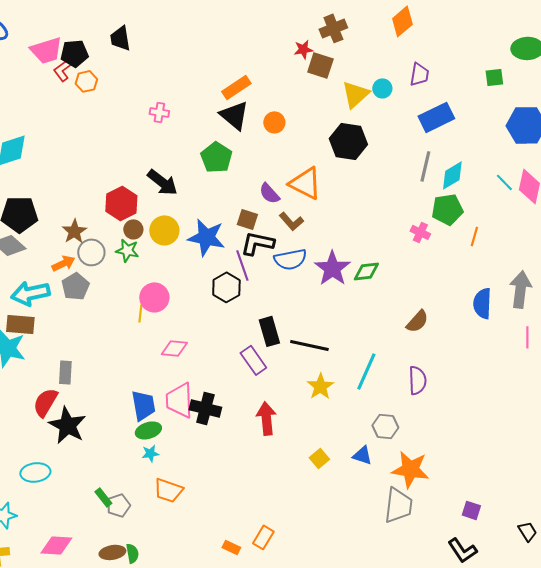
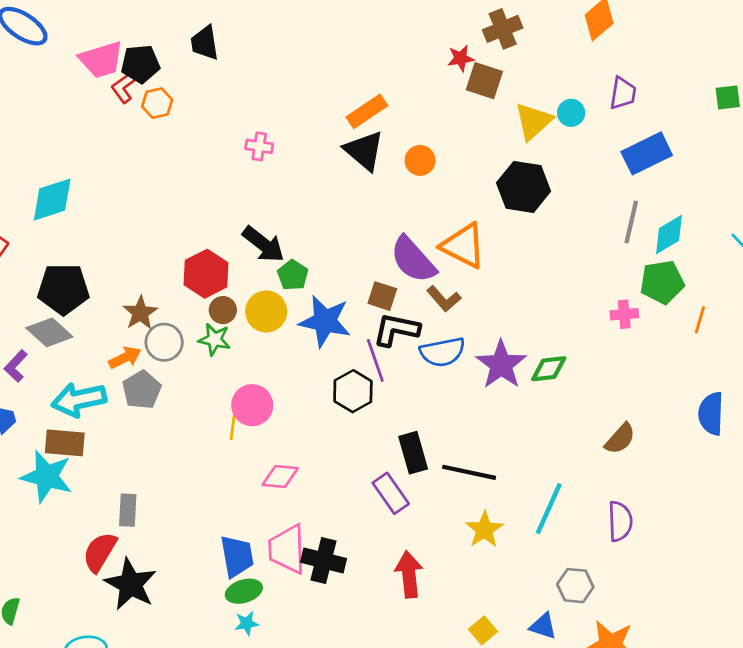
green pentagon: (216, 157) -> (293, 275), moved, size x0.7
purple semicircle: (269, 193) -> (413, 260), size x1.6
pink cross: (420, 232) -> (624, 314), turned -30

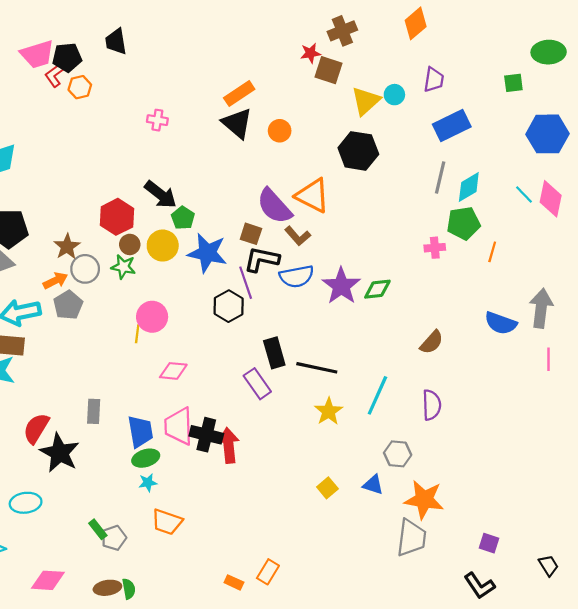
blue semicircle: (711, 414) -> (501, 323), turned -72
gray rectangle: (128, 510) -> (94, 411), moved
red arrow: (409, 574) -> (229, 445), moved

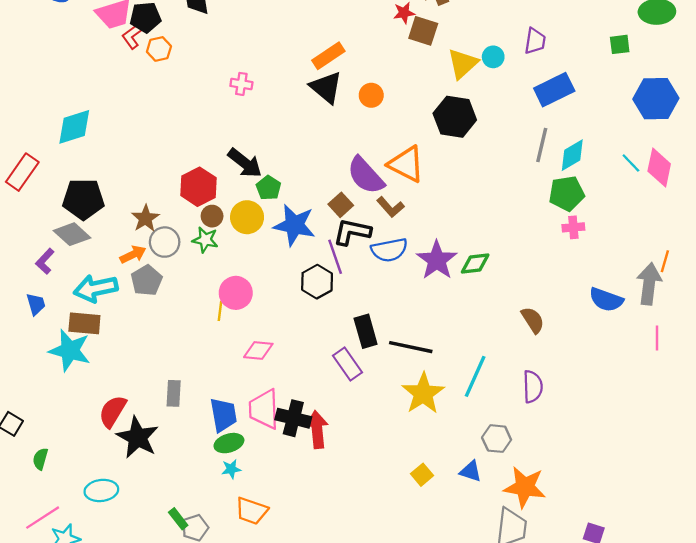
brown square: (251, 234) -> (341, 205), turned 30
pink cross: (435, 248) -> (573, 227), moved
orange line: (492, 252) -> (665, 261), moved
brown semicircle: (432, 342) -> (533, 320), turned -75
yellow star: (329, 411) -> (423, 393), size x1.4

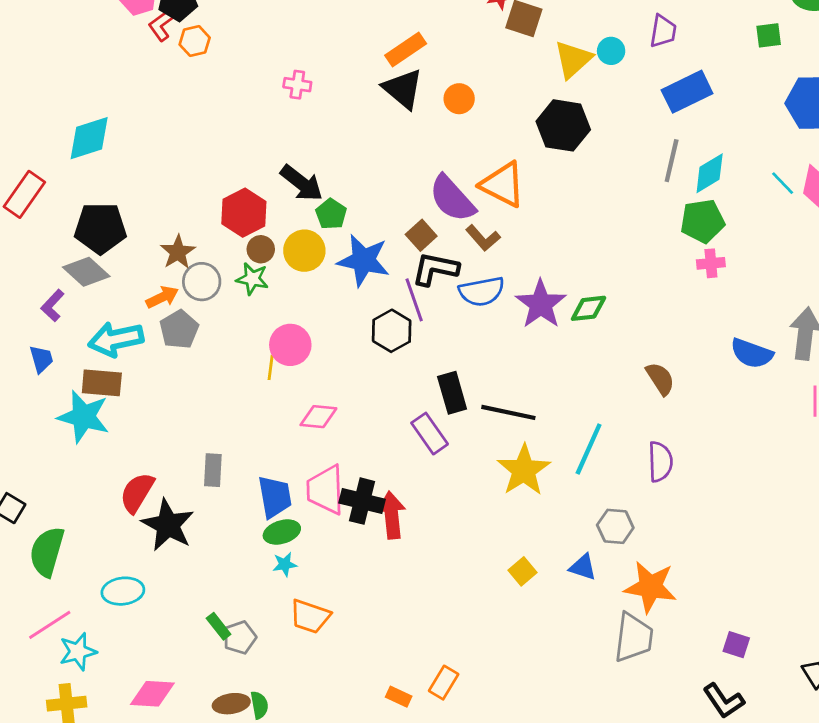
green semicircle: (40, 459) -> (47, 552), size x1.8

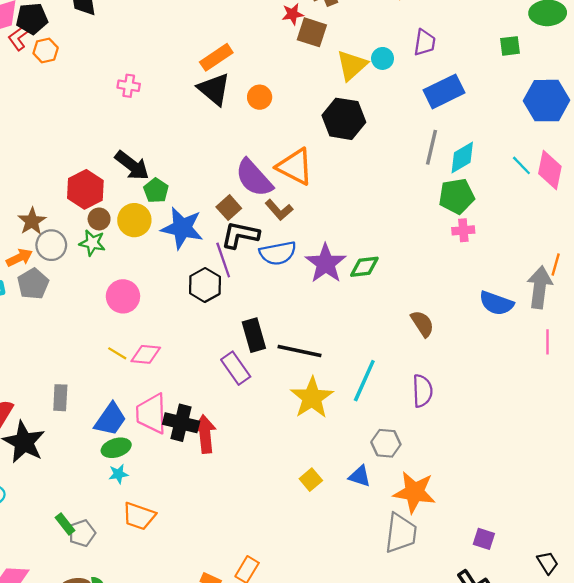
yellow line: (271, 367) -> (117, 353), moved, turned -66
blue trapezoid: (275, 497) -> (110, 419), turned 45

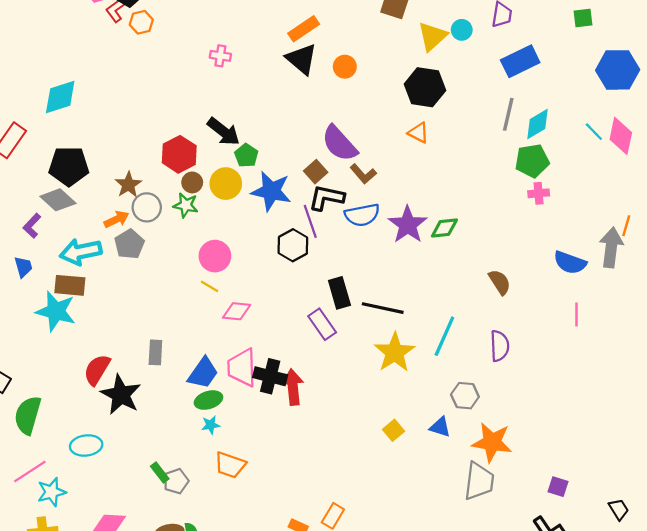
orange triangle: (295, 167) -> (418, 133), moved, size x0.6
pink line: (548, 342) -> (576, 315), moved
yellow line: (117, 353) -> (210, 286), moved

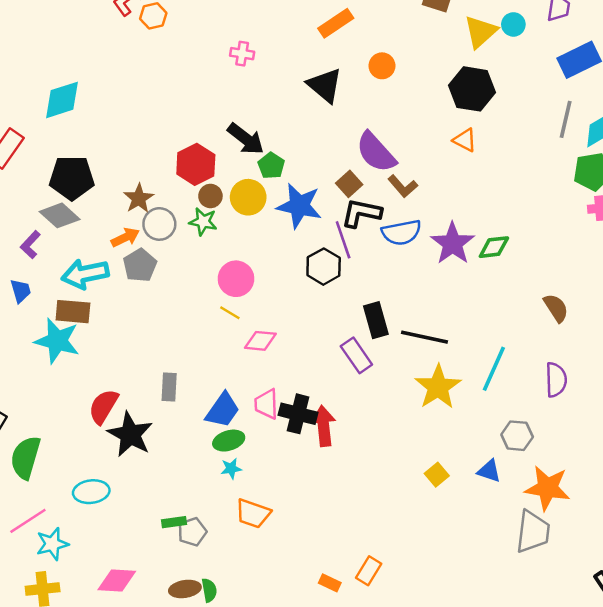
black triangle: (302, 59) -> (325, 85), moved
pink trapezoid: (242, 368) -> (266, 404), size x0.7
green rectangle: (160, 473) -> (174, 522), turned -60

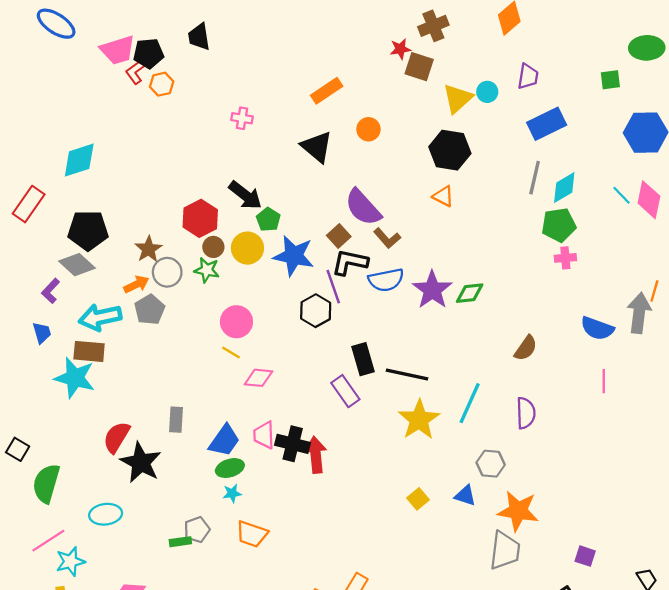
brown semicircle: (556, 308) -> (526, 348), turned 68
gray pentagon: (192, 532) -> (197, 530), moved

